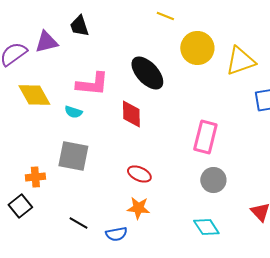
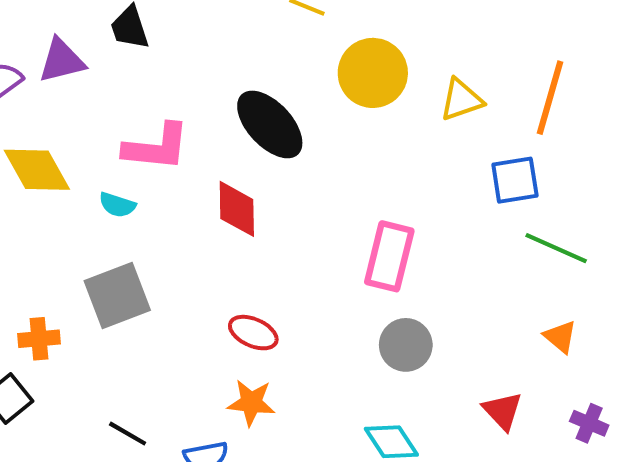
yellow triangle: (240, 61) -> (461, 100), size x0.7
gray square: (73, 156) -> (117, 295), turned -32

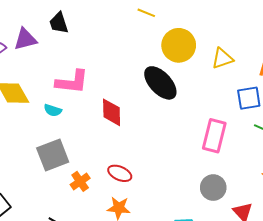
black ellipse: (270, 124) -> (160, 83), moved
pink rectangle: (389, 256) -> (214, 136), moved
orange cross: (39, 339) -> (80, 181), moved, turned -30
gray circle: (406, 345) -> (213, 188), moved

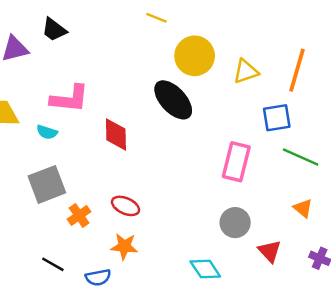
black trapezoid: (59, 23) -> (54, 30), turned -35

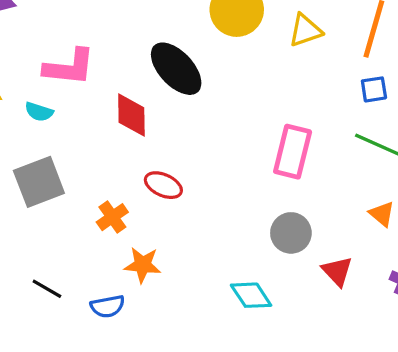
black ellipse: (173, 100) -> (176, 69), moved
blue square: (277, 118) -> (374, 89), moved, size x0.7
red ellipse: (126, 206) -> (163, 185), moved
orange cross: (79, 215) -> (112, 217), moved

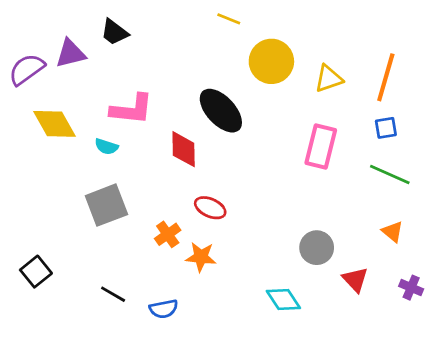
pink rectangle: (293, 152) -> (321, 147), moved
orange star: (143, 265) -> (201, 257), moved

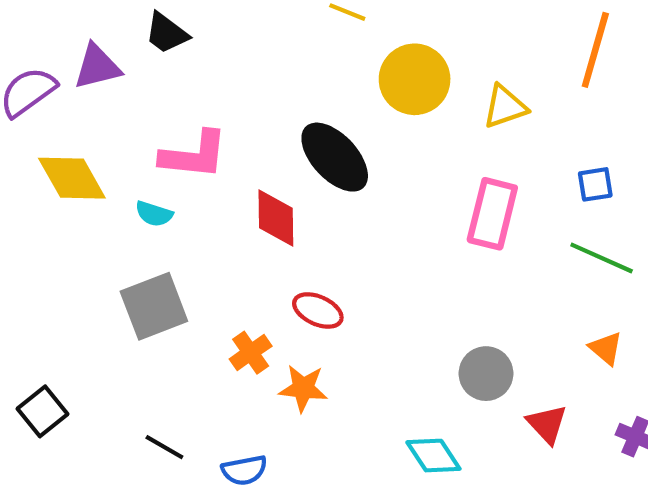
orange line: (386, 77) -> (595, 50), moved

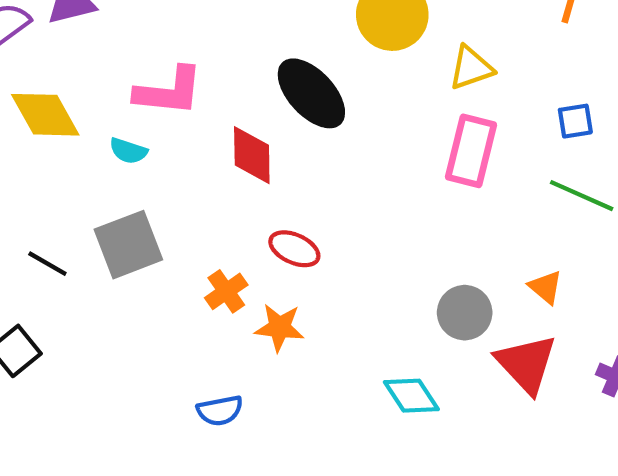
yellow triangle: (505, 107) -> (471, 68), moved
orange triangle: (606, 348) -> (546, 287), moved
red triangle: (547, 424) -> (526, 364), size x1.5
black line: (164, 447) -> (47, 264), moved

